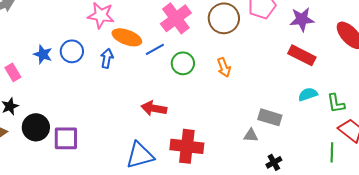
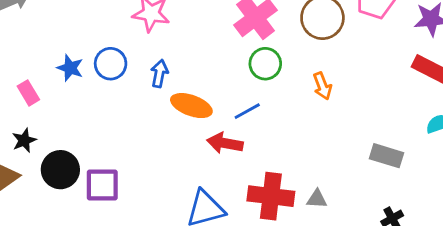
orange ellipse: (127, 37) -> (191, 106), moved
blue line: (155, 49) -> (247, 111), moved
green circle: (183, 63) -> (265, 64), moved
gray triangle: (251, 135) -> (317, 199), moved

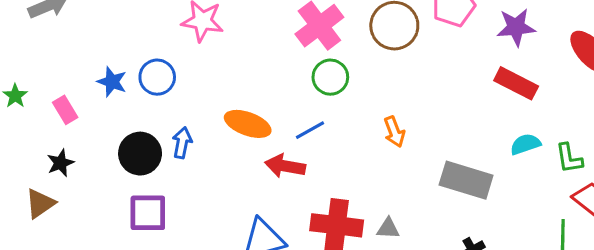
blue arrow: (159, 73) -> (182, 143), moved
orange arrow: (322, 86) -> (394, 132), moved
gray rectangle: (387, 156) -> (466, 180), size x1.4
black circle: (60, 170) -> (140, 154), moved

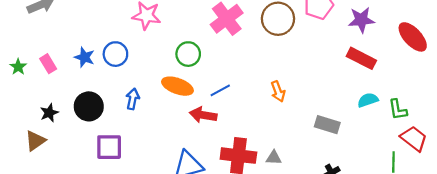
green circle: (330, 77) -> (188, 54), moved
pink rectangle: (65, 110) -> (48, 64), moved
black circle: (140, 154) -> (89, 106), moved
gray rectangle: (466, 180) -> (327, 125), size x0.7

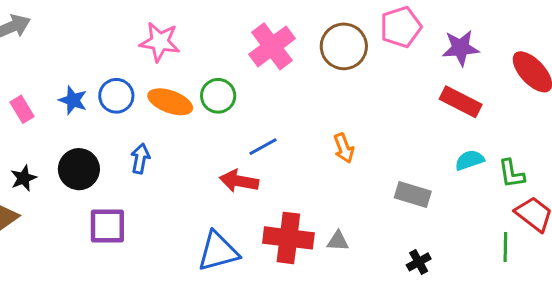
orange ellipse: (177, 86) -> (170, 102), moved

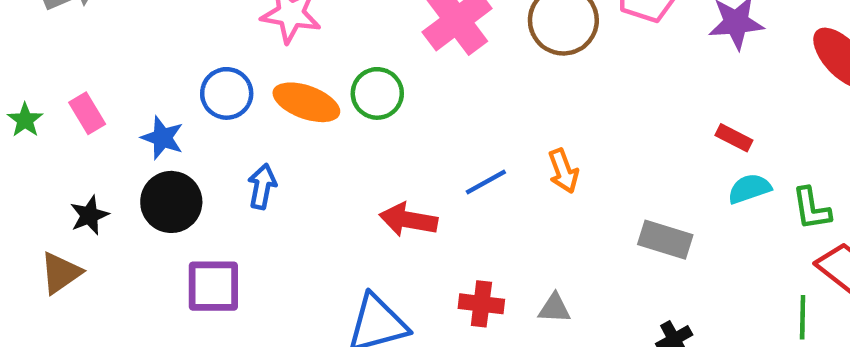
blue star: (73, 100) -> (162, 138), moved
red rectangle: (461, 102) -> (734, 138), moved, size x0.6
blue line: (263, 147) -> (486, 182), moved
red cross: (288, 238) -> (481, 304), size x0.6

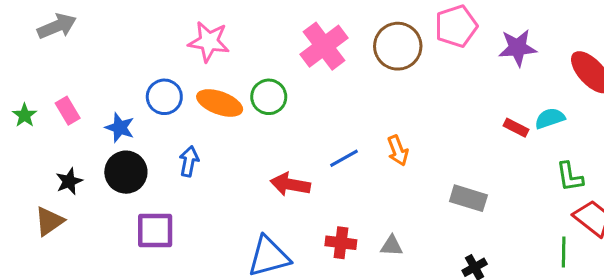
cyan semicircle: (749, 189) -> (550, 118), moved

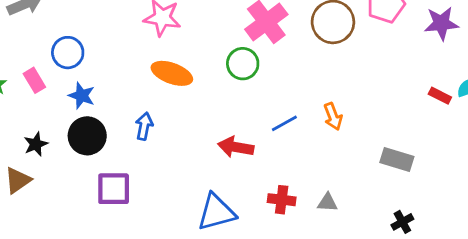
blue circle: (164, 97) -> (68, 53), moved
green circle: (269, 97) -> (243, 64), moved

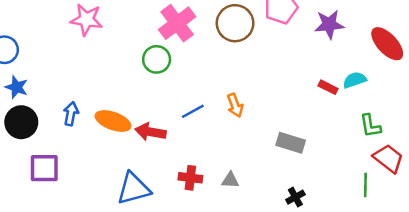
orange ellipse: (172, 73) -> (113, 121), moved

